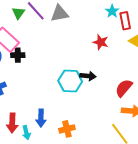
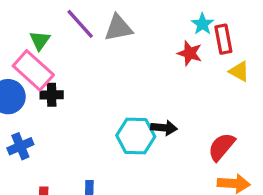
green triangle: (18, 13) -> (40, 40), moved
red star: (101, 42) -> (190, 53), moved

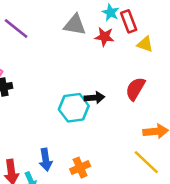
gray triangle: (118, 28) -> (75, 25), moved, turned 30
red semicircle: (222, 147) -> (135, 89), moved

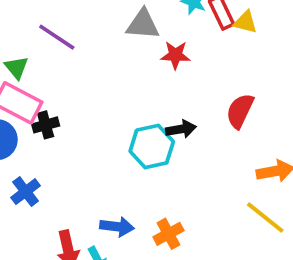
red star: (104, 37) -> (175, 55), moved
yellow triangle: (145, 44) -> (245, 22), moved
blue arrow: (46, 160) -> (117, 227), turned -70

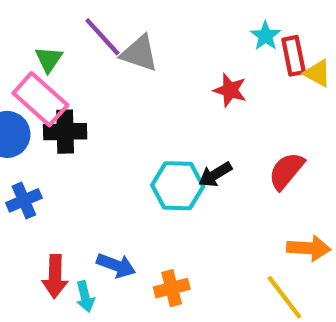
gray triangle: (143, 24) -> (139, 53), moved
black cross: (46, 125) -> (65, 132), size x1.4
black arrow: (181, 129) -> (215, 175), turned 144

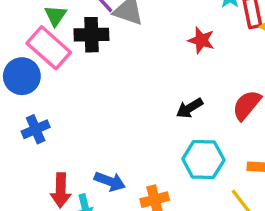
black cross: (65, 132) -> (91, 35), moved
cyan hexagon: (178, 186) -> (203, 160), moved

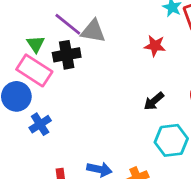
blue cross: (36, 129) -> (40, 124), moved

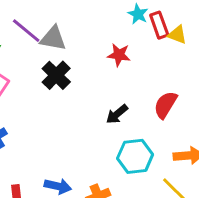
black cross: (67, 55) -> (56, 75), moved, turned -36

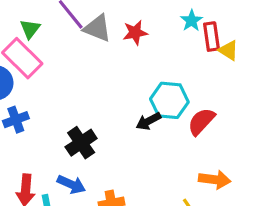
red star: (119, 55) -> (135, 33), moved, turned -30
black cross: (56, 75) -> (81, 143), moved
cyan hexagon: (135, 156) -> (169, 100), moved

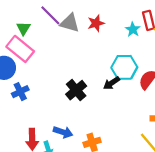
cyan star: (191, 21) -> (133, 29), moved
black cross: (81, 143) -> (76, 90), moved

